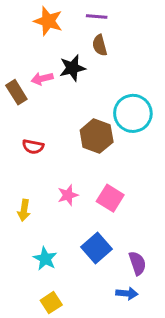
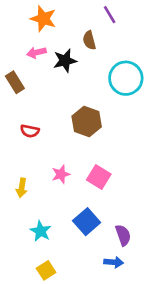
purple line: (97, 17) -> (110, 15), moved, turned 54
pink arrow: (42, 79) -> (37, 52), moved
cyan circle: (133, 113) -> (126, 78), moved

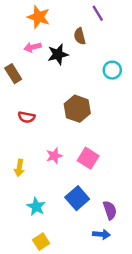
cyan circle: (126, 78) -> (112, 70), size x0.6

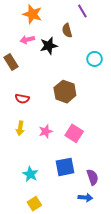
yellow arrow: (19, 168) -> (20, 128), moved
blue square: (77, 198) -> (65, 167), turned 30

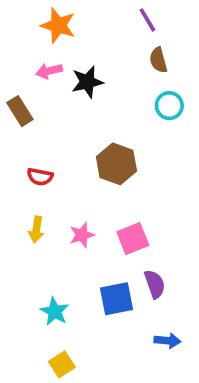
brown semicircle: (67, 30) -> (158, 60), moved
pink square: (74, 133) -> (133, 239), turned 36
purple semicircle: (93, 177) -> (155, 284), moved
blue arrow: (85, 198) -> (167, 341), moved

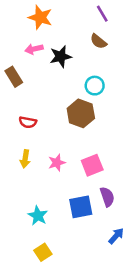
brown semicircle: (158, 60) -> (98, 41), moved, turned -36
cyan circle: (169, 106) -> (95, 86), moved
blue arrow: (167, 341) -> (116, 236), turned -54

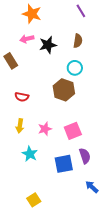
brown semicircle: (98, 41) -> (78, 41), moved, turned -120
cyan star: (38, 216) -> (30, 154), moved
blue arrow: (116, 236) -> (92, 187), turned -88

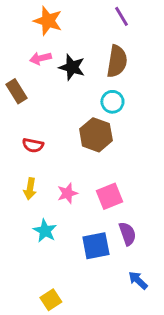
brown semicircle: (78, 41) -> (117, 61), size x1.5
black star: (48, 45) -> (72, 67), turned 30

